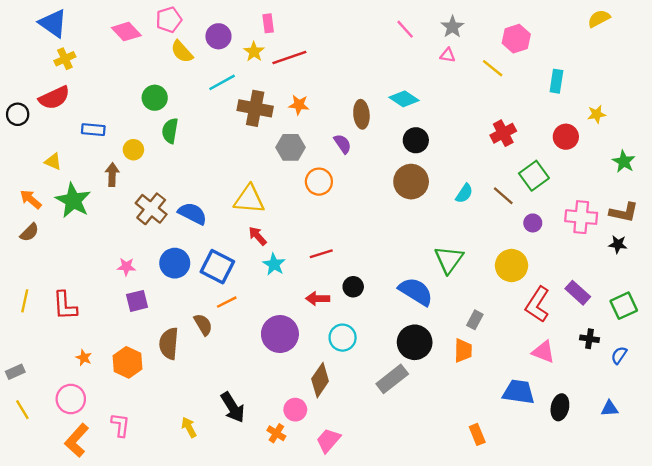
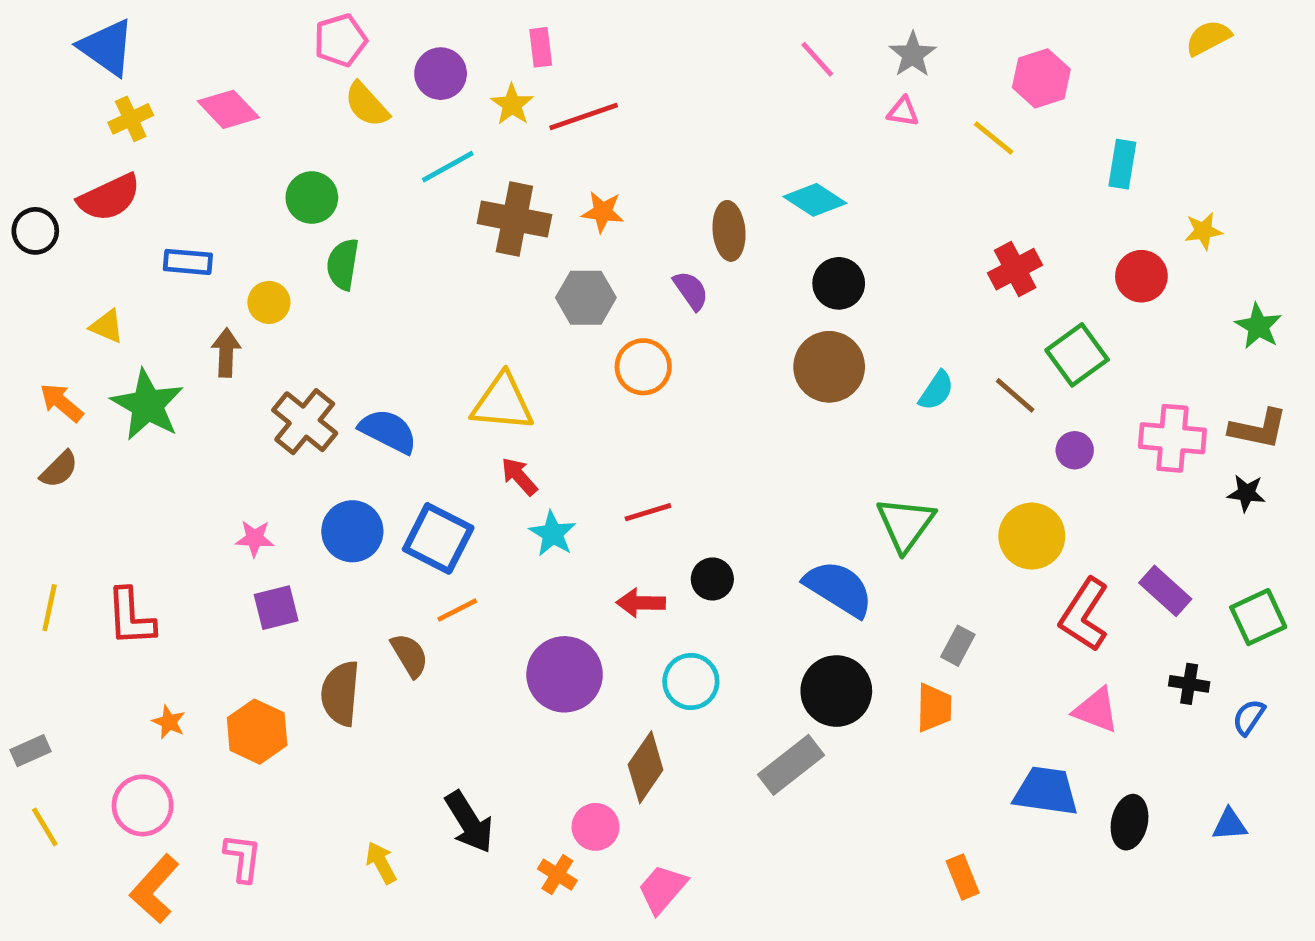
pink diamond: (126, 32) -> (228, 109), moved

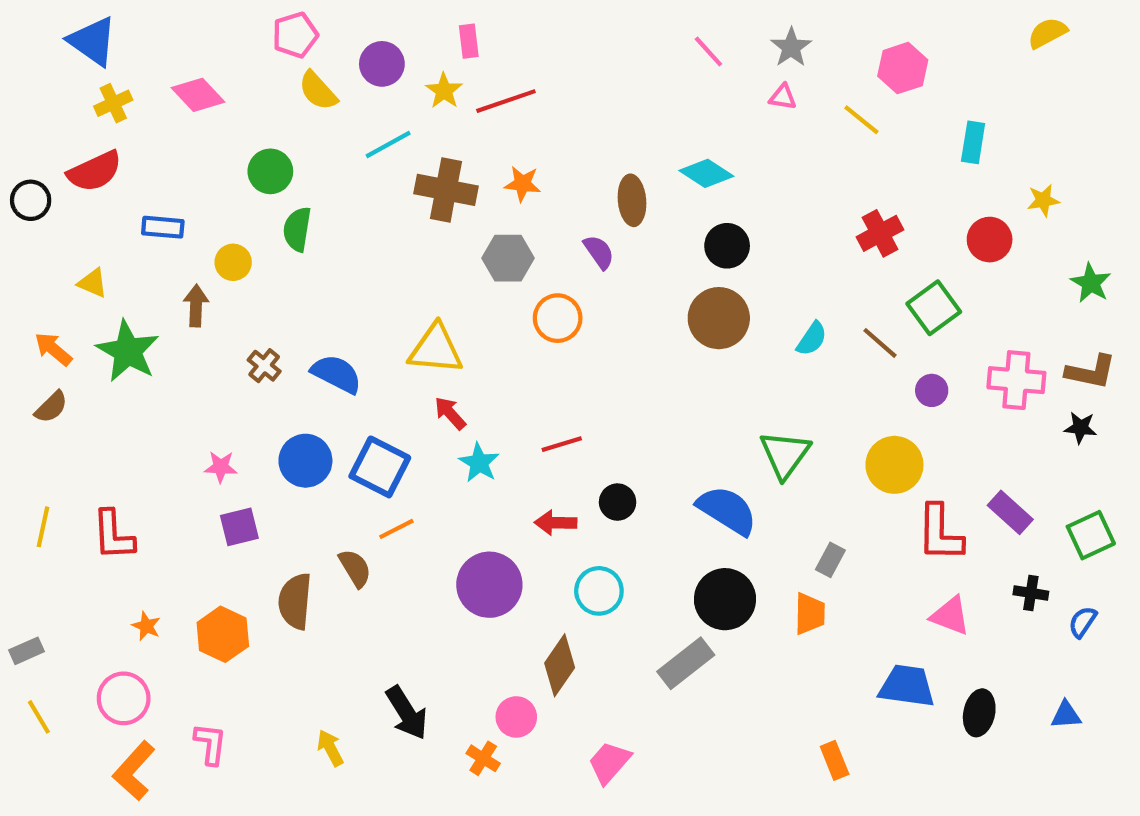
brown cross: (305, 422) -> (264, 366), size x0.6
red L-shape: (1084, 615) -> (940, 533), turned -32
pink trapezoid: (662, 889) -> (609, 762), moved

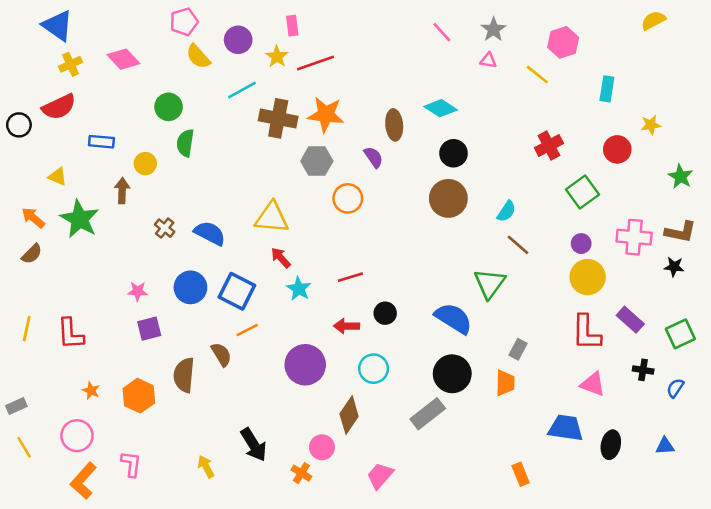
orange star: (522, 184) -> (326, 115), size x1.6
brown line: (880, 343) -> (518, 245), moved
yellow circle: (894, 465) -> (588, 277), moved

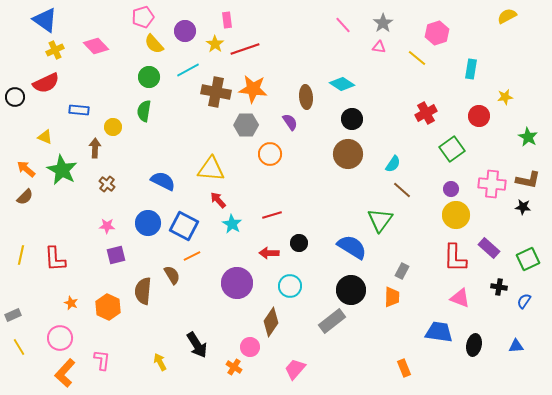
green circle: (169, 107) -> (149, 77), moved
brown cross: (165, 228) -> (107, 184), moved

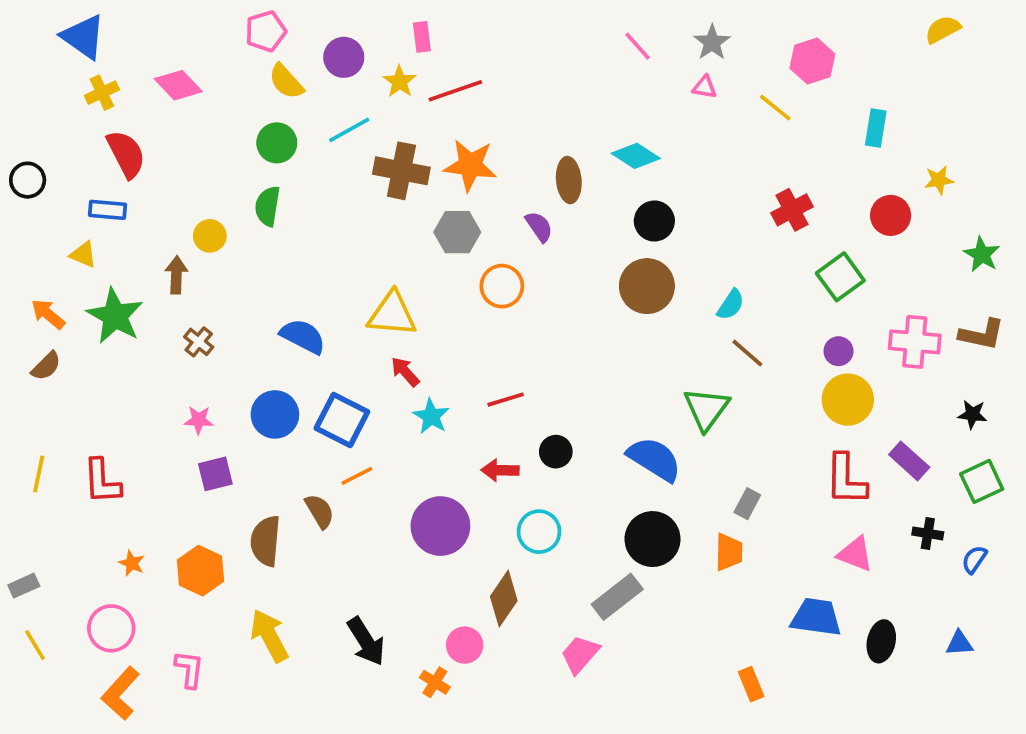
red semicircle: (46, 83) -> (126, 154), moved, turned -92
blue rectangle: (79, 110) -> (108, 210), moved
black star: (523, 207) -> (972, 414), moved
yellow arrow: (160, 362) -> (269, 636), moved, size x1.6
pink trapezoid: (295, 369) -> (580, 654), moved

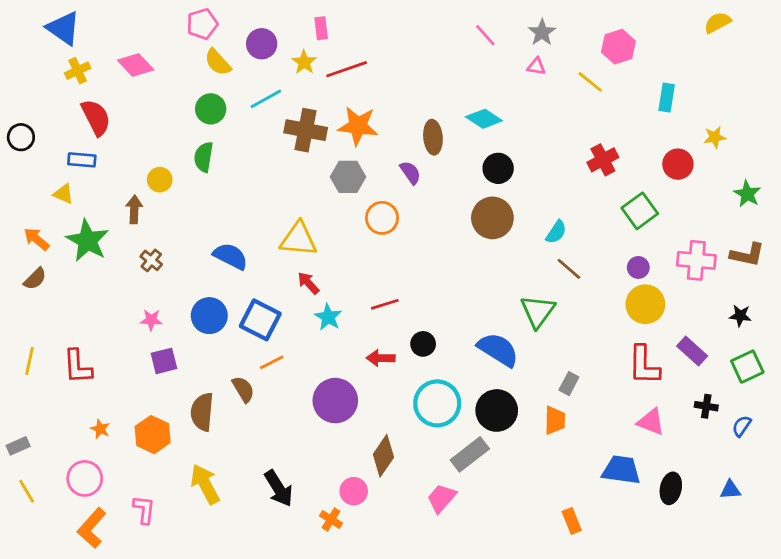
cyan circle: (539, 532) -> (437, 403), moved, size x1.4

